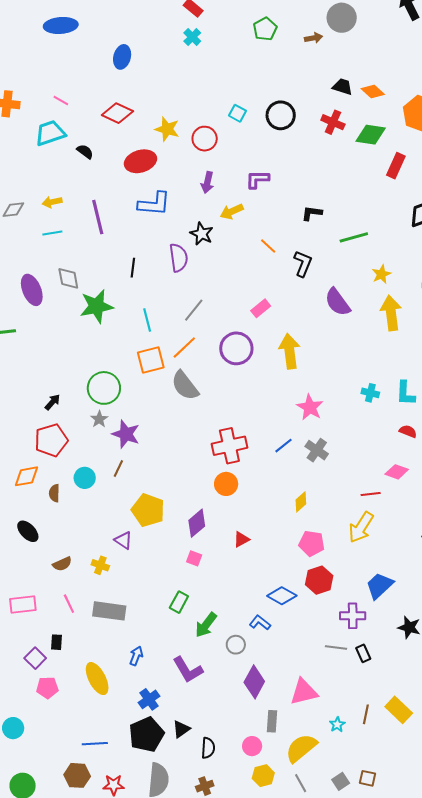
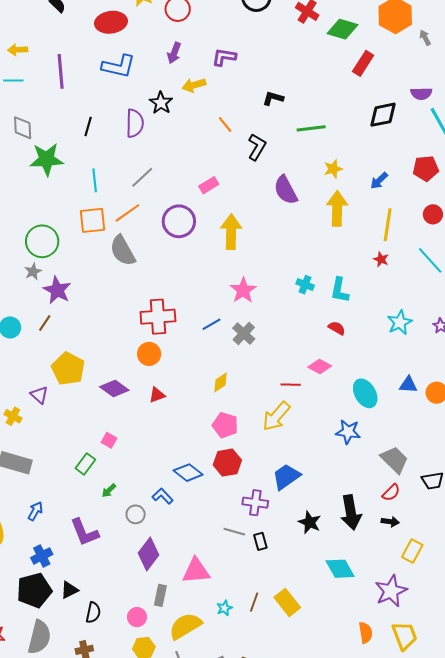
purple diamond: (197, 523) -> (114, 389), turned 68
red triangle: (241, 539) -> (157, 395), moved
pink square: (194, 558) -> (109, 440), moved
green arrow: (206, 625) -> (109, 491), size x0.6

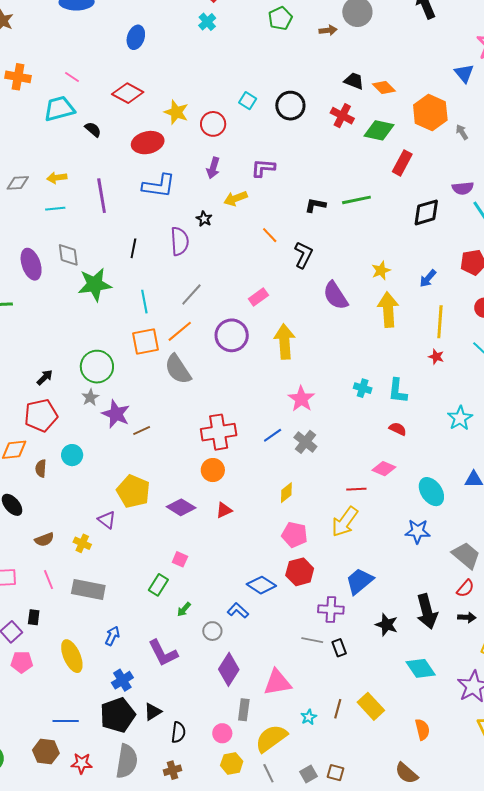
black star: (161, 103) -> (204, 219), size x0.7
green line: (311, 128) -> (356, 200), moved
brown line: (45, 323) -> (142, 431), moved, turned 36
orange semicircle: (366, 633) -> (422, 729), moved

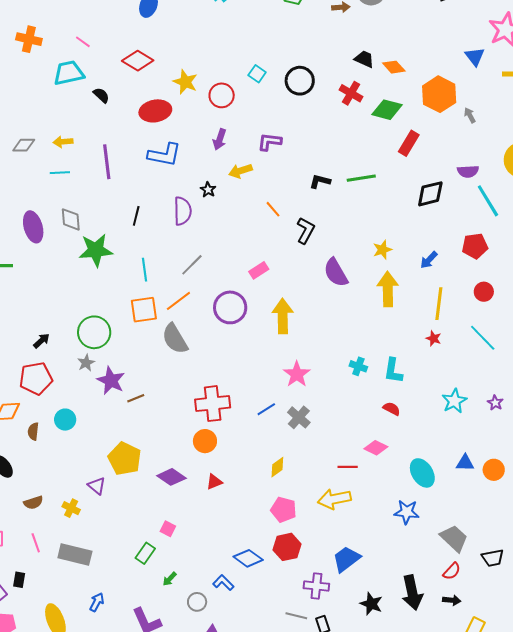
yellow arrow: (345, 522) -> (334, 499), turned 40

